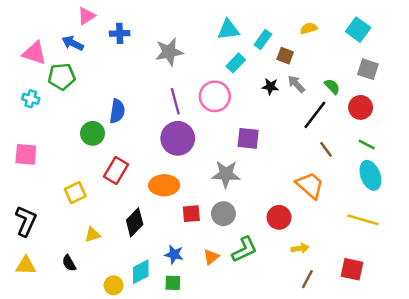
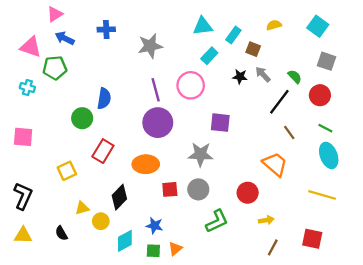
pink triangle: (86, 16) -> (55, 14), moved
orange triangle: (211, 257) -> (175, 249), moved
yellow circle: (114, 285) -> (101, 221), moved

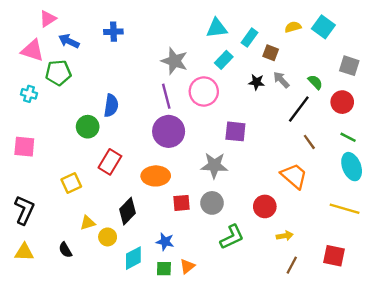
pink triangle: (55, 14) -> (48, 19), moved
cyan square: (318, 26) -> (323, 27), moved
gray star: (150, 46) -> (174, 61), moved, turned 30

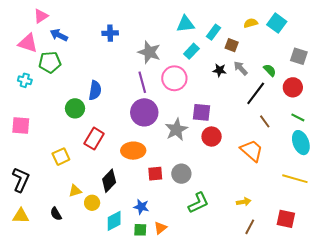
blue cross: (113, 32) -> (110, 33), moved
gray star: (214, 165) -> (176, 129), moved, turned -30
red circle: (265, 206) -> (212, 137), moved

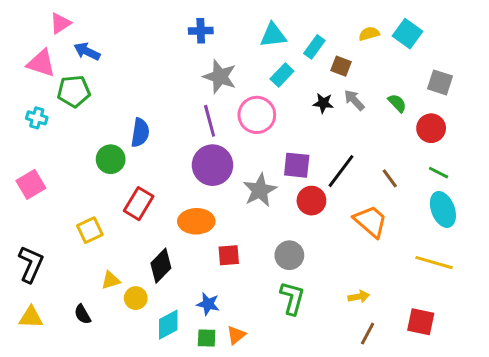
blue cross: (110, 33) -> (201, 31), moved
black line: (256, 93) -> (341, 171), moved
pink square: (21, 125) -> (31, 184), turned -36
gray circle: (181, 174) -> (289, 255), moved
green L-shape: (198, 203) -> (292, 298), turned -50

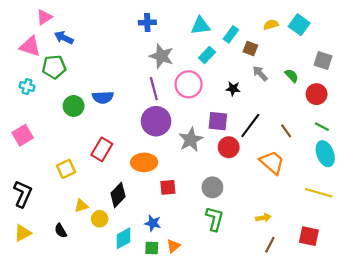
black star: (323, 103) -> (233, 89), moved
blue semicircle: (140, 133) -> (103, 97), turned 78
green circle: (111, 159) -> (74, 106), moved
yellow triangle: (31, 317) -> (23, 233), turned -30

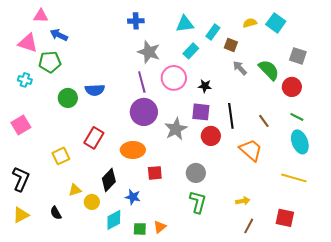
pink triangle: (44, 17) -> (41, 16), turned 35
green semicircle: (292, 76) -> (269, 70), size x1.6
black star: (233, 89) -> (205, 86), moved
black line: (250, 126) -> (231, 116), turned -45
blue star: (153, 223) -> (133, 197), moved

